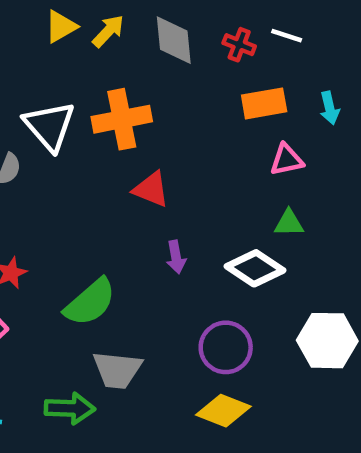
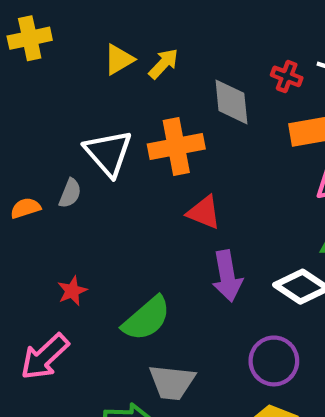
gray diamond: (174, 40) -> (231, 102), moved
purple arrow: (176, 257) -> (227, 276), size x1.6

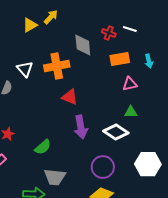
yellow arrow: (163, 64) -> (51, 17), moved
white triangle: (108, 153) -> (25, 69), size x0.7
green semicircle: (146, 318) -> (43, 147), size x0.7

